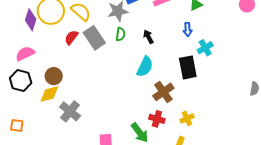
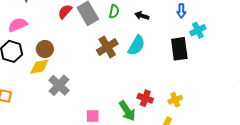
black arrow: (148, 37) -> (142, 16), turned -48
brown cross: (163, 92) -> (107, 47), moved

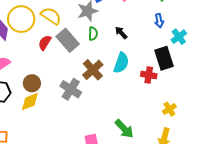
black arrow: (142, 16) -> (121, 33), turned 40
gray cross: (59, 85) -> (71, 89), moved
red cross: (145, 98) -> (149, 75), moved

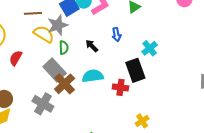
yellow semicircle: (51, 16) -> (44, 34), moved
blue arrow: (159, 21) -> (116, 34), moved
gray rectangle: (68, 40) -> (55, 70), moved
cyan semicircle: (121, 63) -> (93, 76), turned -115

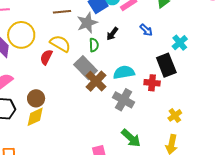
yellow semicircle: (44, 34) -> (60, 44), moved
blue arrow: (116, 34) -> (146, 30), turned -32
black arrow: (92, 46) -> (112, 34), moved, turned -96
gray cross: (43, 104) -> (123, 100), moved

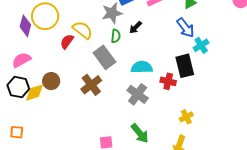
blue arrow: (146, 30) -> (186, 28), moved, size x1.5
brown cross: (96, 81) -> (91, 85), moved
yellow diamond: (35, 117) -> (34, 93), moved

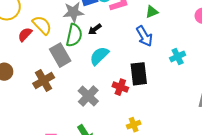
green semicircle: (116, 36) -> (74, 35), size x1.6
cyan cross: (201, 45) -> (178, 56), moved
cyan semicircle: (142, 67) -> (99, 56), moved, turned -50

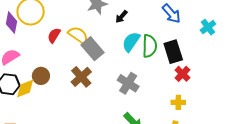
yellow semicircle: (42, 25) -> (78, 35), moved
green semicircle: (74, 35) -> (150, 46), moved
red cross: (120, 87) -> (182, 74), moved, turned 35
yellow cross: (134, 125) -> (178, 102), turned 32

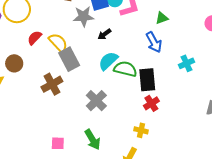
green semicircle: (150, 46) -> (125, 69), turned -90
brown circle: (41, 76) -> (14, 63), moved

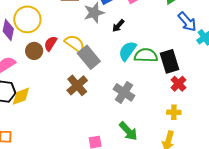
blue arrow: (154, 42) -> (187, 22), moved
brown circle: (14, 63) -> (34, 51), moved

